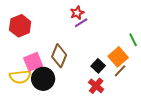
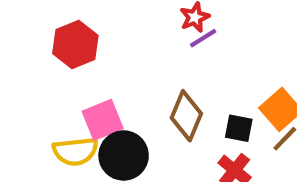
brown diamond: (59, 56) -> (186, 116), moved
black square: (98, 66) -> (239, 128), turned -32

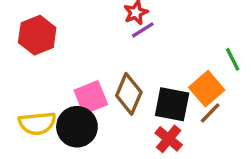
pink square: (103, 120) -> (91, 97), moved
black square: (239, 128) -> (172, 104), size x1.5

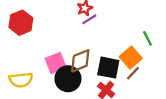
brown diamond: (129, 94) -> (80, 61), turned 45
black circle: (77, 127) -> (68, 79), moved

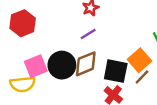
purple line: (89, 19) -> (88, 34), moved
pink square: (56, 63) -> (36, 66), moved
black circle: (68, 79) -> (62, 65), moved

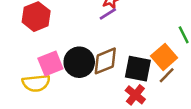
purple line: (88, 34) -> (108, 14), moved

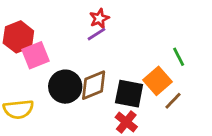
pink square: (50, 64) -> (35, 55), moved
brown line: (167, 75) -> (173, 101), moved

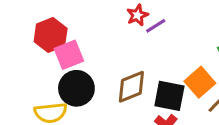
purple line: (96, 34) -> (156, 26), moved
black circle: (65, 87) -> (76, 88), moved

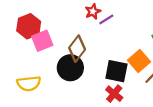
brown diamond: (131, 87) -> (77, 49), moved, turned -30
black circle: (76, 88) -> (70, 68), moved

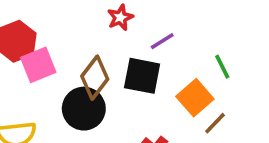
purple line: (106, 19) -> (162, 41), moved
black square: (116, 71) -> (142, 76), moved

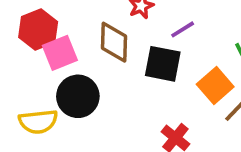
brown diamond: (95, 78) -> (114, 42), moved, turned -36
black circle: (84, 109) -> (78, 96), moved

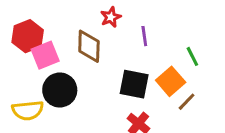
purple line: (183, 29) -> (144, 36), turned -66
black square: (163, 64) -> (134, 84), moved

